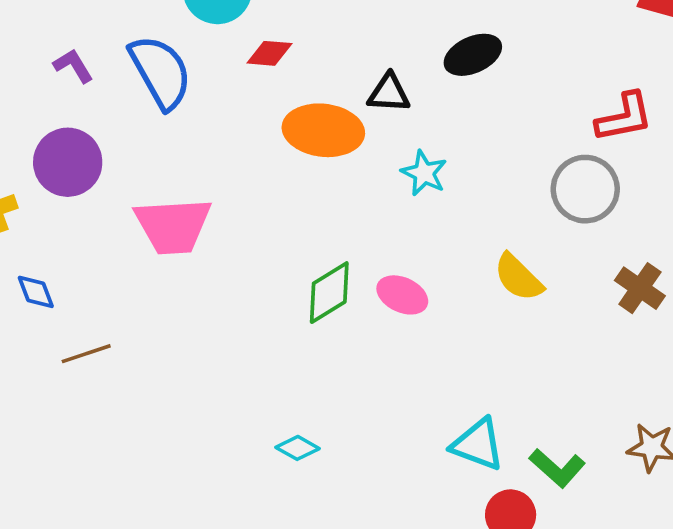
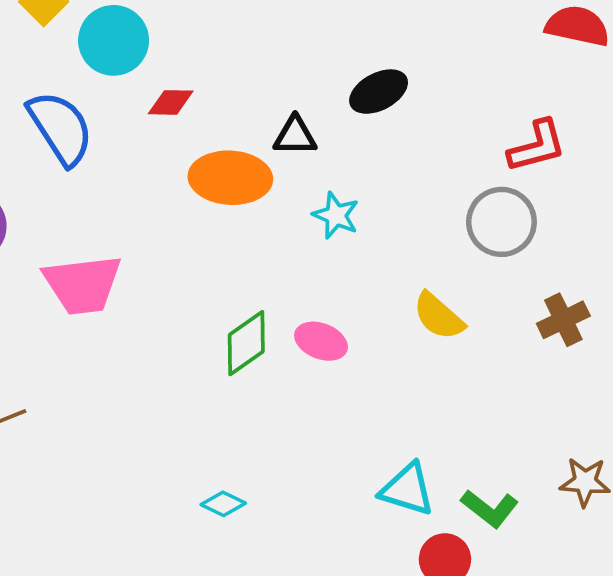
brown cross: (640, 288) -> (563, 320), turned 33

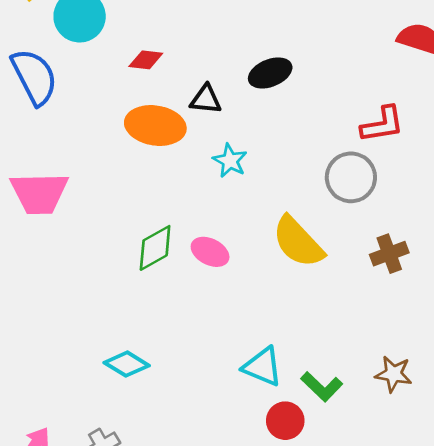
red diamond: (171, 102) -> (146, 60), moved
yellow semicircle: (439, 316) -> (298, 242), size x1.4
cyan diamond: (223, 504) -> (127, 364), size x1.4

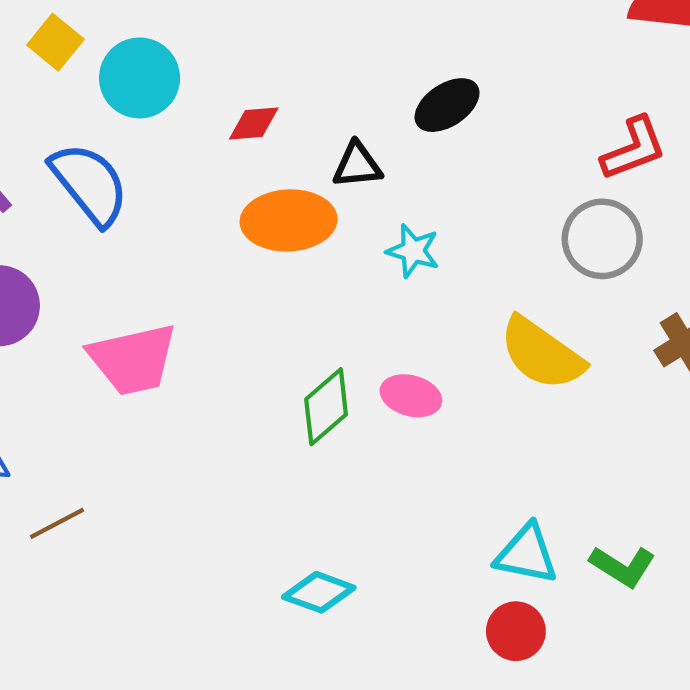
red circle: (285, 421) -> (516, 631), moved

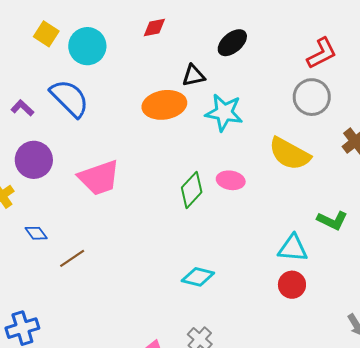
red diamond: (254, 124) -> (154, 28), moved
cyan star: (413, 251) -> (224, 113), size x1.5
green L-shape: (623, 566) -> (332, 220), moved

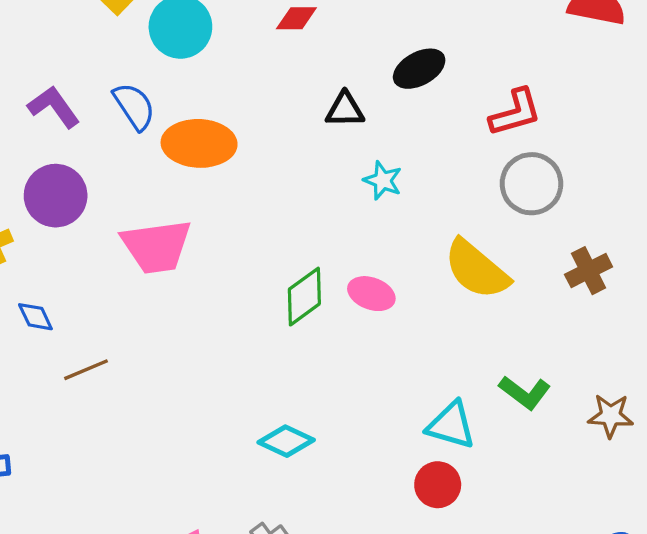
red L-shape: (322, 53) -> (515, 113), moved
blue semicircle: (69, 98) -> (134, 106), size x0.7
orange ellipse: (164, 105) -> (199, 143), moved
purple L-shape: (22, 108) -> (54, 107), size x1.4
cyan star: (224, 113) -> (383, 180), size x0.6

